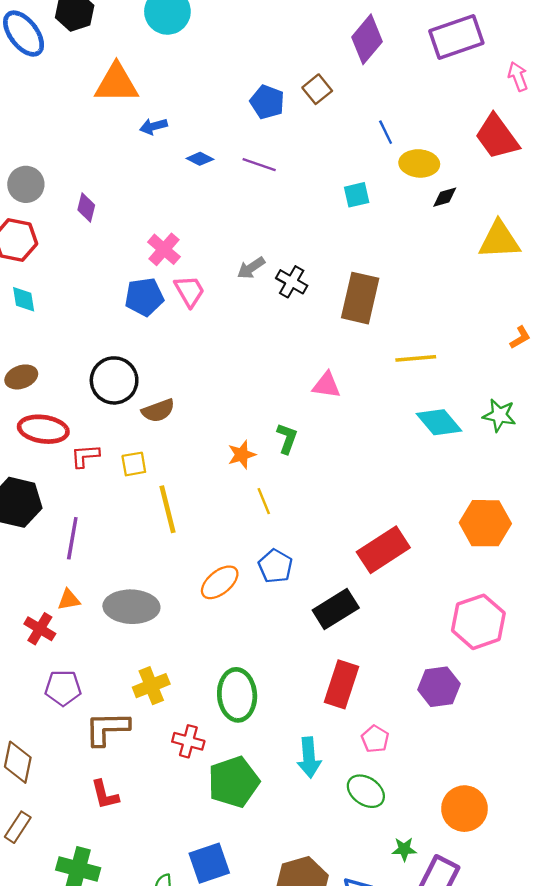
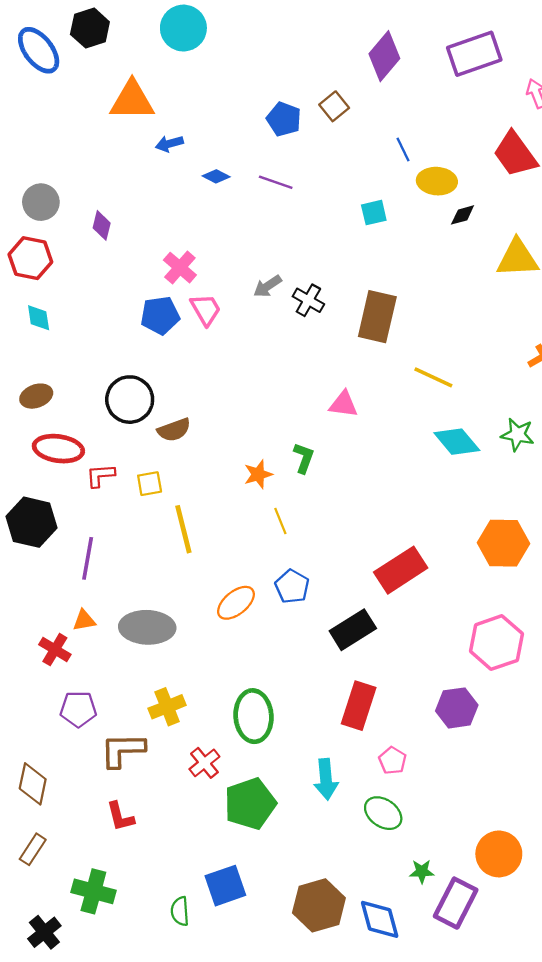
yellow line: (416, 358) -> (433, 377), turned 30
red cross: (188, 741) -> (204, 763), turned 36
orange circle: (464, 809) -> (499, 854), moved

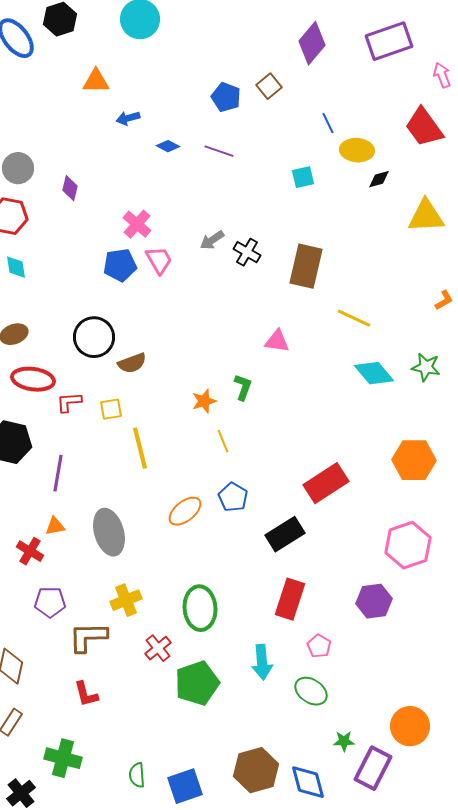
orange triangle: (132, 100) -> (96, 81), size x0.7
gray ellipse: (147, 627) -> (109, 532), turned 72
blue square: (225, 886) -> (185, 786), moved

